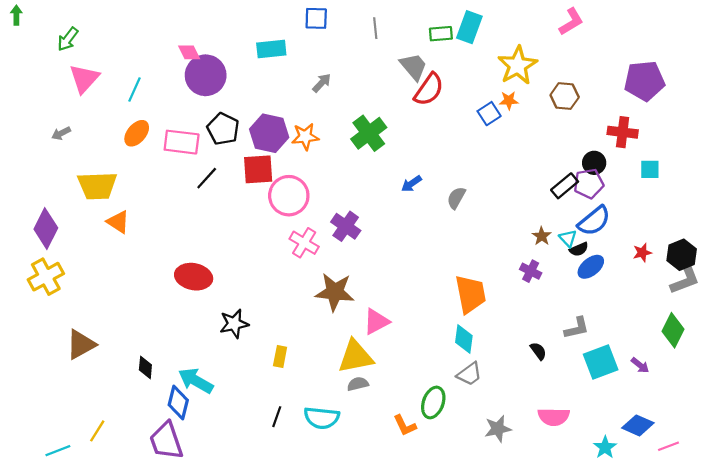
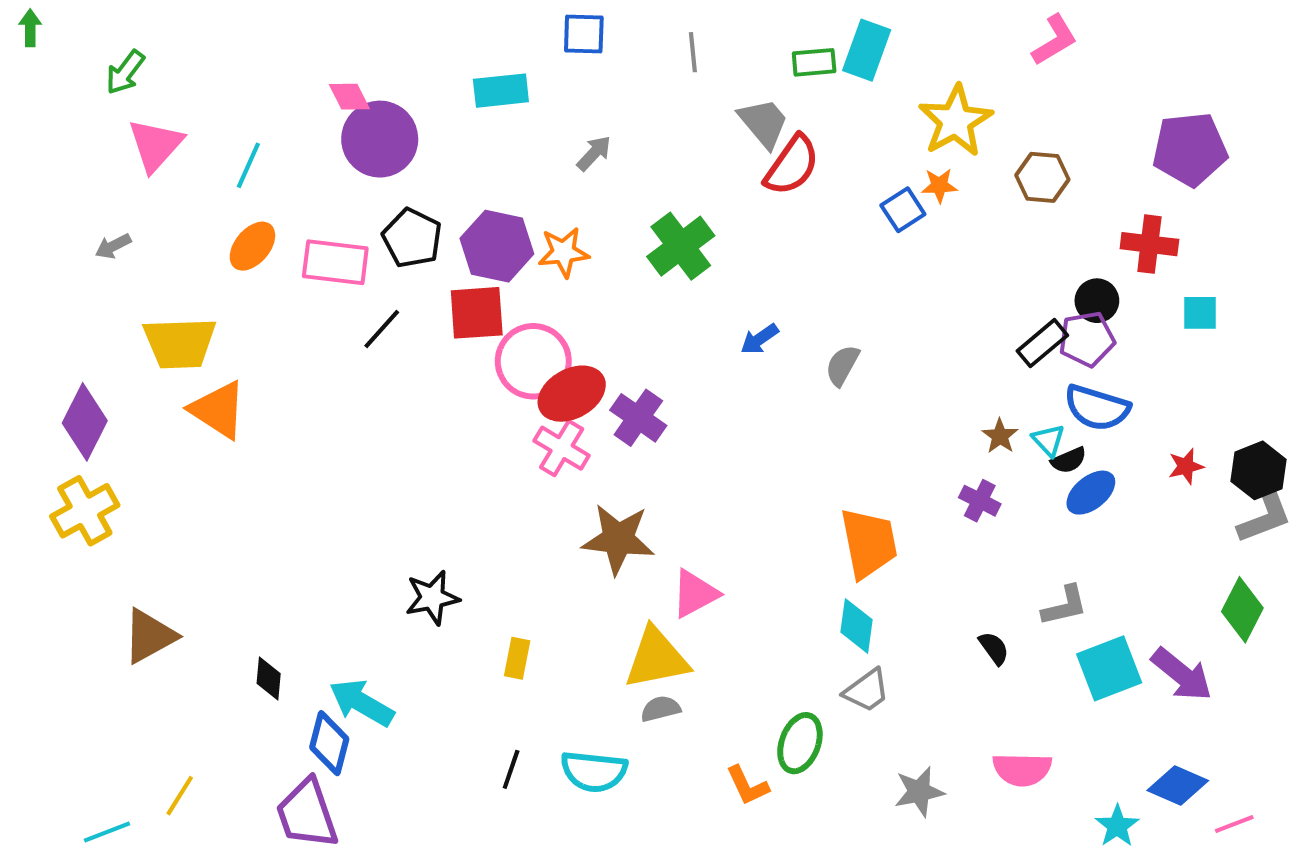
blue semicircle: (594, 221) -> (1097, 408), turned 56
orange triangle: (118, 222) -> (218, 410), size x1.4
red ellipse: (194, 277) -> (572, 394), moved, turned -40
purple arrow: (640, 365) -> (1182, 674), size x1.8

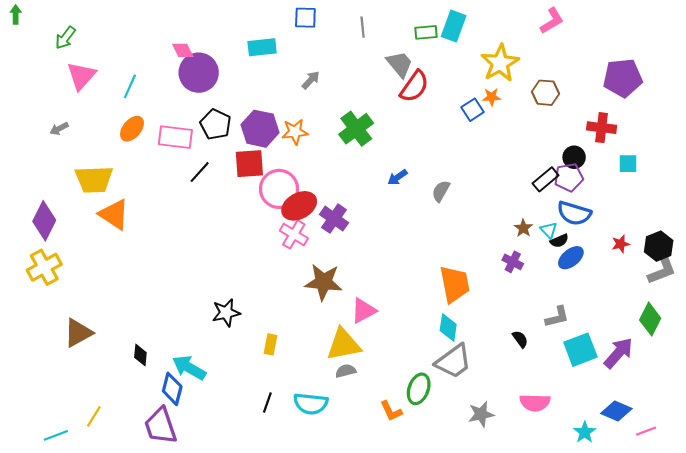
purple arrow: (1182, 674) -> (619, 353), turned -88
gray trapezoid: (867, 691) -> (454, 361), size x1.5

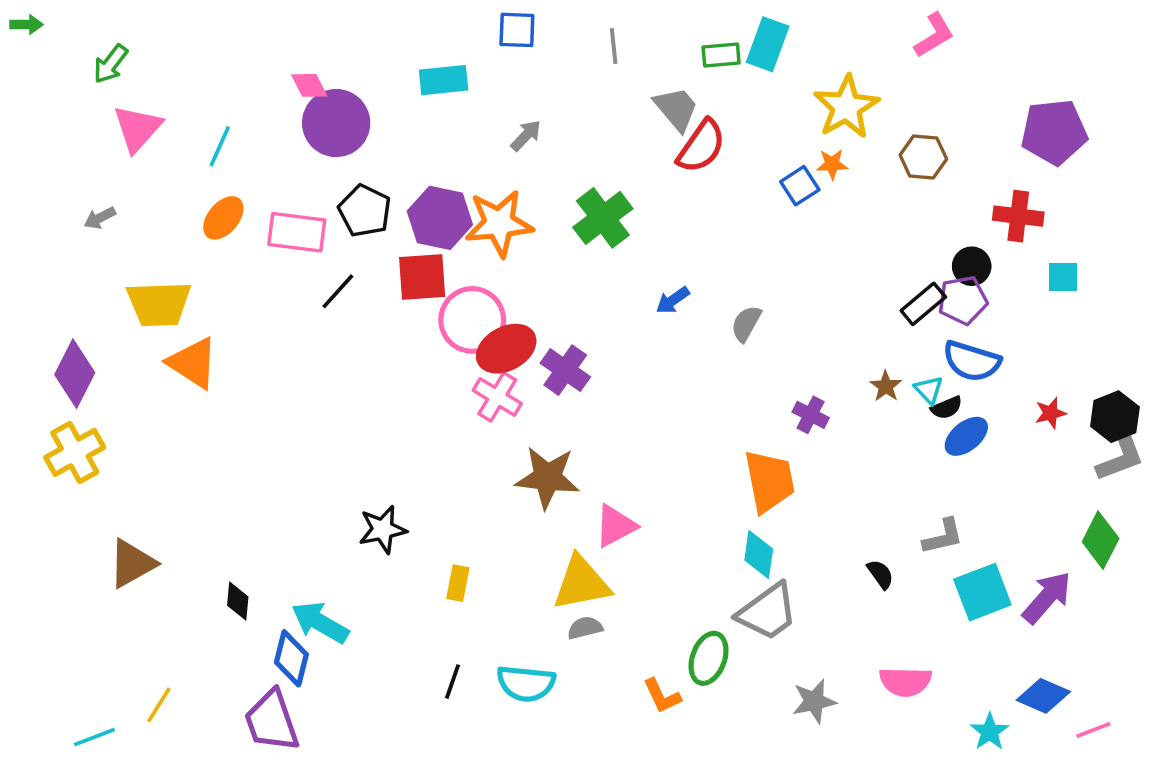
green arrow: (16, 14) -> (26, 25), turned 90
orange star: (295, 132) -> (499, 223), size x1.5
purple cross: (513, 262) -> (811, 415), moved

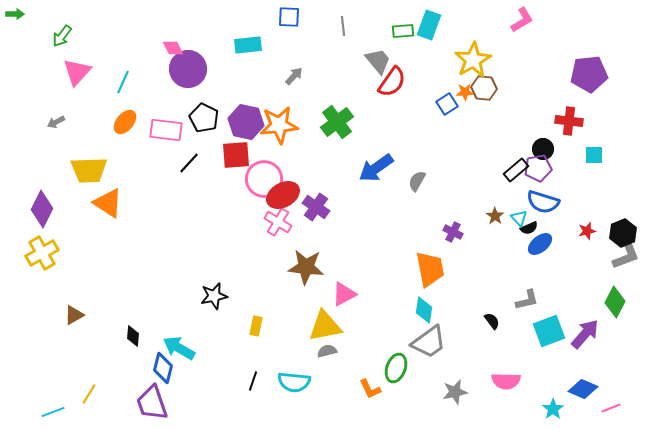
brown hexagon: (923, 157) -> (484, 88), moved
blue arrow: (673, 300) -> (376, 168), size x1.8
brown triangle: (132, 563) -> (74, 315), size x0.7

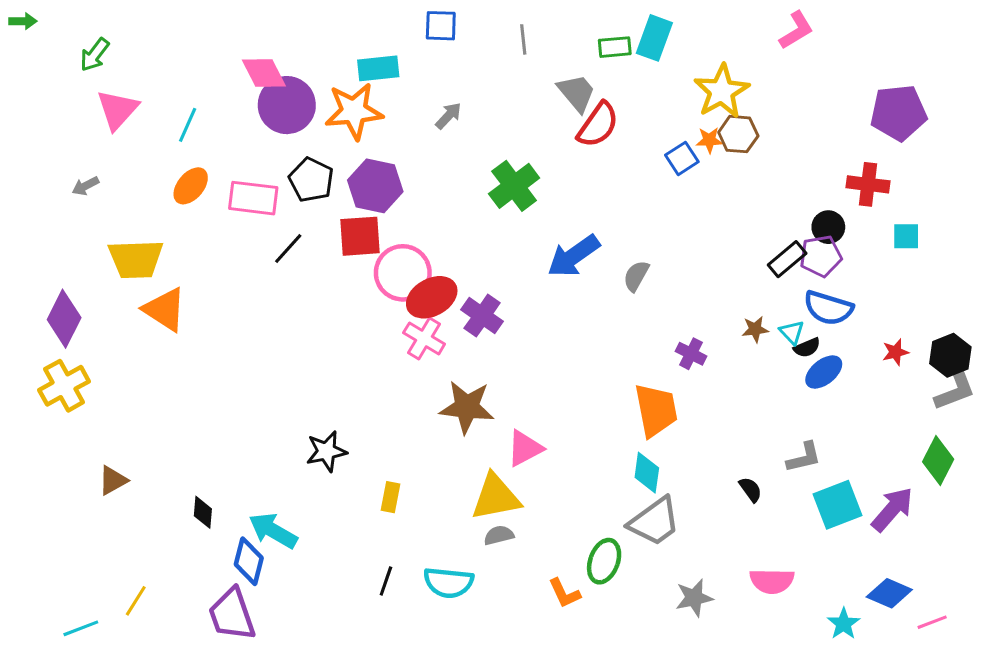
pink diamond: (173, 48) -> (264, 73), size x1.4
orange star: (279, 125) -> (354, 111), moved
brown star: (495, 216) -> (755, 329), turned 30

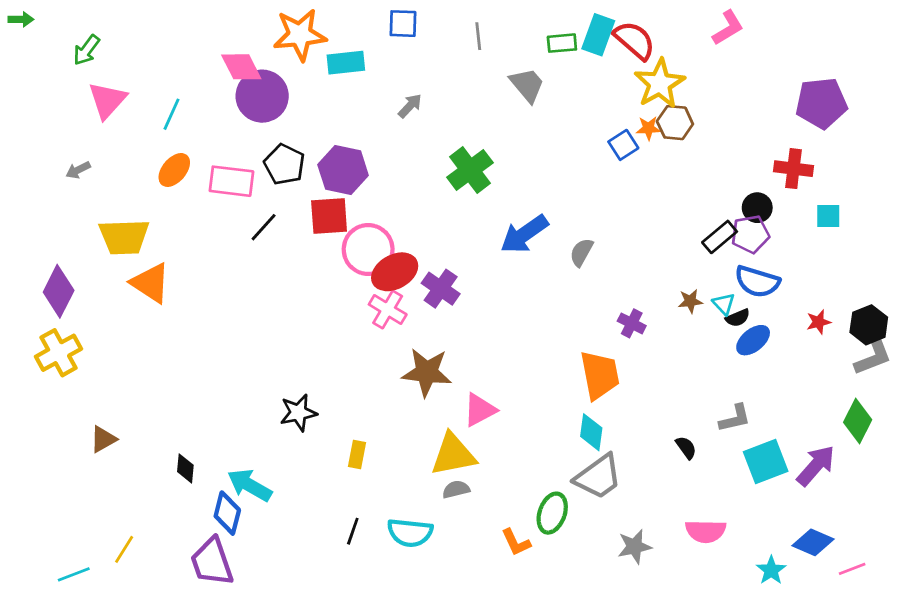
orange star: (354, 111) -> (300, 35), moved
red semicircle: (598, 125) -> (634, 40), moved, turned -84

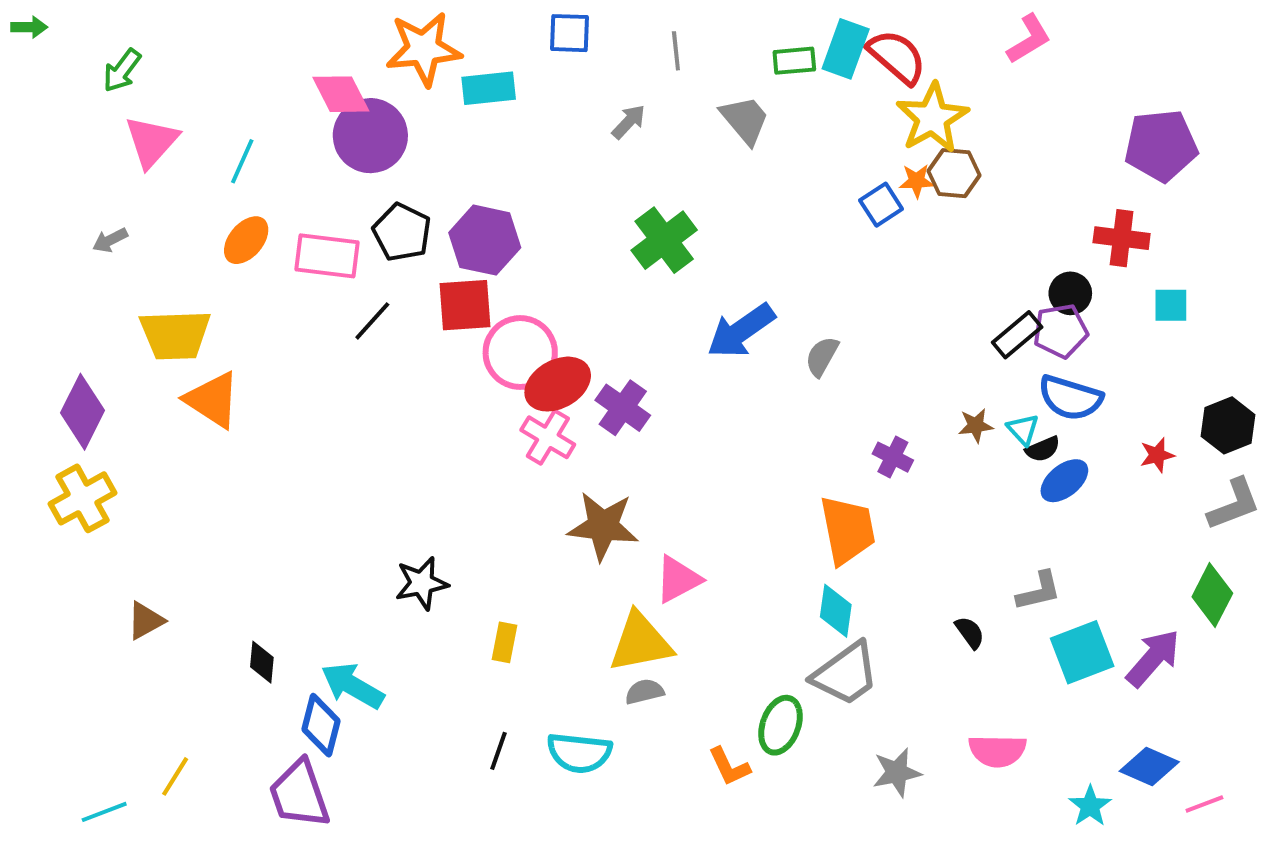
gray arrow: (410, 106) -> (629, 122), moved
black hexagon: (869, 325) -> (1228, 425), moved

